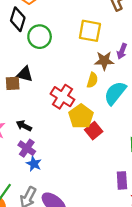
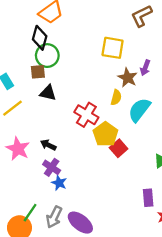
green circle: (40, 37) -> (47, 56), moved
brown star: (104, 61) -> (128, 78), turned 30
brown square: (13, 83) -> (38, 72), moved

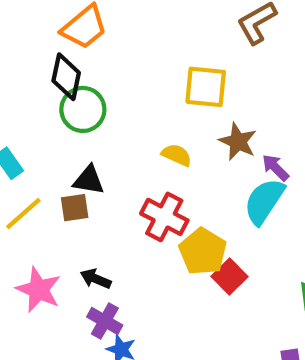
purple arrow: (145, 68) -> (275, 168), moved, turned 119
brown square: (38, 72) -> (75, 208), moved
yellow semicircle: (116, 97) -> (177, 155), moved, turned -77

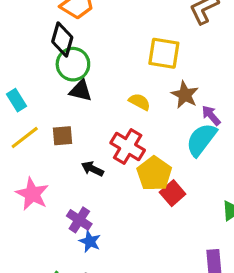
black triangle: (89, 180) -> (81, 91), moved
black arrow: (96, 279) -> (92, 169), moved

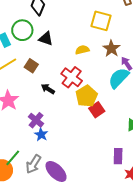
green circle: (73, 64) -> (22, 30), moved
yellow semicircle: (140, 102) -> (82, 50), turned -48
brown square: (62, 136) -> (31, 66), turned 32

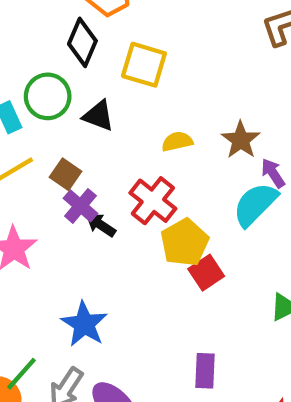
yellow square: (101, 21) -> (144, 65), moved
purple cross: (36, 120) -> (80, 206), moved
blue star: (41, 135) -> (84, 324), size x1.5
purple rectangle: (118, 156) -> (205, 371), moved

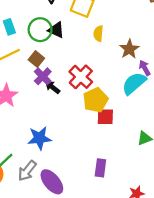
green circle: (48, 96) -> (40, 30), moved
yellow semicircle: (177, 142) -> (98, 34), moved, turned -77
red square: (206, 273) -> (105, 117), turned 30
blue star: (84, 324) -> (39, 138), turned 30

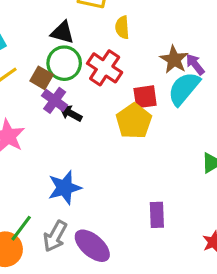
green circle: (40, 30) -> (64, 63), moved
brown star: (129, 49) -> (174, 60), moved
red cross: (81, 77) -> (105, 68), moved
red square: (105, 117) -> (145, 97), moved

